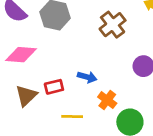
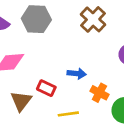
red rectangle: (54, 87) -> (46, 88), turned 48

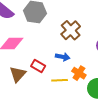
brown cross: (93, 19) -> (71, 30), moved
yellow line: (68, 114) -> (60, 80), moved

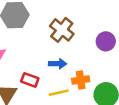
orange cross: (79, 73) -> (81, 80), turned -32

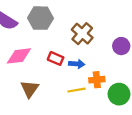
red rectangle: (30, 80) -> (56, 58), moved

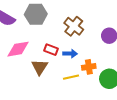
brown triangle: (30, 89) -> (40, 67), moved

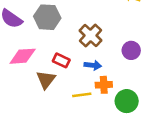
blue arrow: (70, 54) -> (93, 65), moved

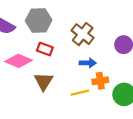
pink diamond: (23, 56) -> (18, 61), turned 32
red rectangle: (61, 60) -> (45, 49), moved

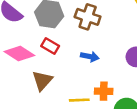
brown cross: (83, 34) -> (88, 17), moved, turned -30
blue arrow: (88, 63) -> (90, 57), moved

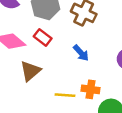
blue arrow: (90, 57) -> (81, 53), turned 30

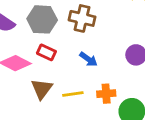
yellow line: (65, 95) -> (73, 94), moved

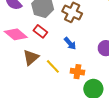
yellow line: (73, 94) -> (53, 66), turned 42

